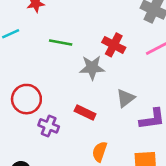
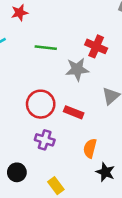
red circle: (26, 99) -> (41, 104), moved
purple cross: (49, 126) -> (45, 140), moved

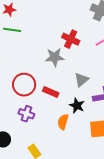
green line: (46, 48) -> (12, 30), moved
black star: (105, 172) -> (77, 106), moved

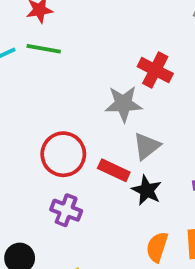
gray triangle: (81, 80) -> (147, 146), moved
black star: (77, 106) -> (147, 190), moved
orange semicircle: (63, 122) -> (157, 247), moved

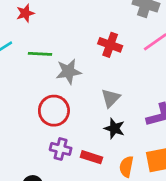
green line: (44, 49) -> (40, 54), moved
gray star: (123, 104) -> (69, 72), moved
red rectangle: (114, 170) -> (91, 157), moved

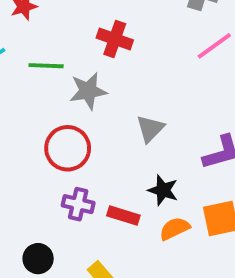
red cross: (110, 45) -> (115, 39), moved
black star: (114, 128) -> (163, 190), moved
orange semicircle: (126, 167) -> (175, 229), turned 54

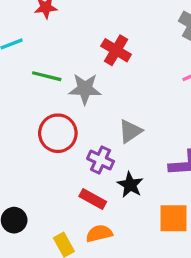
green line: (46, 66) -> (47, 76), moved
purple cross: (78, 204) -> (101, 160), moved
orange semicircle: (175, 229) -> (99, 233), moved

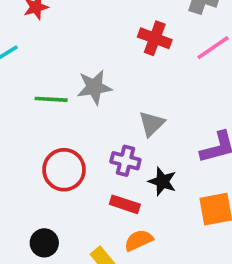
red cross: (116, 50) -> (155, 38), moved
green line: (47, 76) -> (51, 99), moved
red circle: (58, 133) -> (64, 170), moved

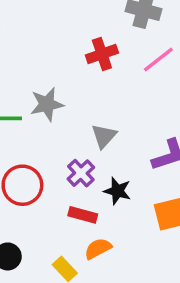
red cross: (155, 38) -> (102, 54), turned -36
purple cross: (125, 161) -> (81, 173), turned 36

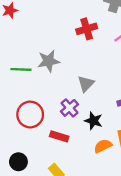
red rectangle: (83, 215) -> (59, 136), moved
orange semicircle: (98, 249) -> (103, 146), moved

